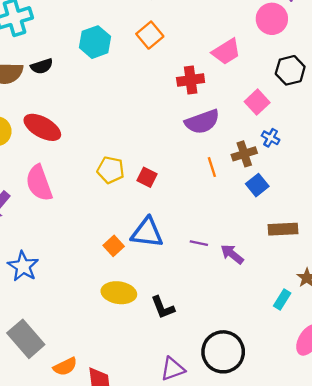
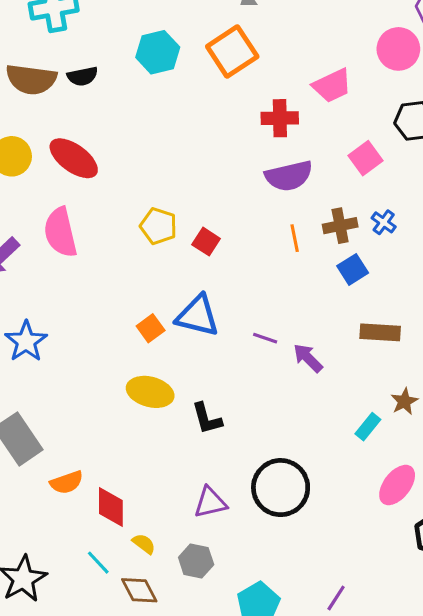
orange square: (150, 35) -> (232, 51), size x1.4
blue cross: (271, 138) -> (384, 222), moved

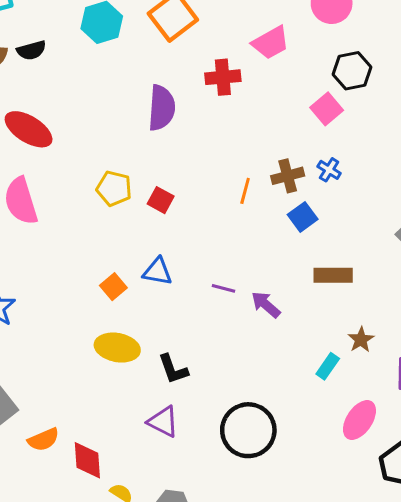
pink square: (365, 158) -> (327, 109), moved
purple semicircle: (289, 176) -> (162, 108), moved, turned -69
orange line: (295, 238) -> (245, 191), turned 30
blue triangle: (198, 316) -> (157, 272), size x0.7
purple triangle: (210, 502) -> (163, 422), moved, turned 44

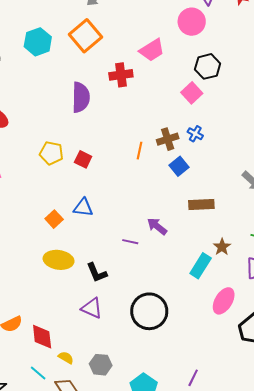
purple line: (224, 288) -> (130, 242), moved
cyan rectangle: (328, 366) -> (201, 266), size x1.4

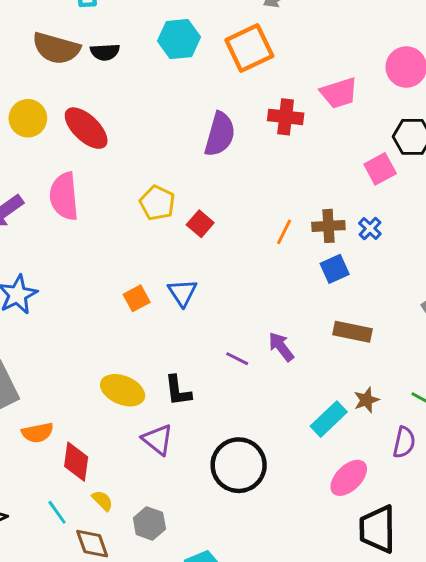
blue triangle: (83, 208) -> (183, 293), turned 35
yellow ellipse: (59, 260) -> (123, 390), moved

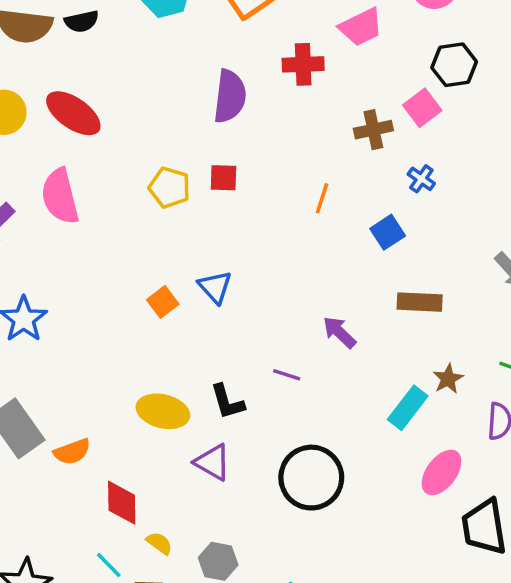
red square: (200, 224) -> (223, 178), moved, turned -30
brown cross: (328, 226) -> (373, 130), moved
purple line: (237, 359) -> (287, 375), moved
orange semicircle: (38, 433) -> (72, 452), moved

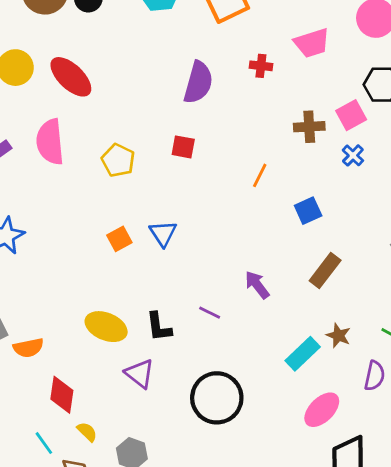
red cross: (303, 64) -> (261, 66), size x0.7
blue cross: (421, 179) -> (353, 155), moved
yellow pentagon: (170, 187) -> (118, 160), moved
brown rectangle: (420, 302) -> (325, 271), turned -64
brown star: (448, 379) -> (338, 336), turned -30

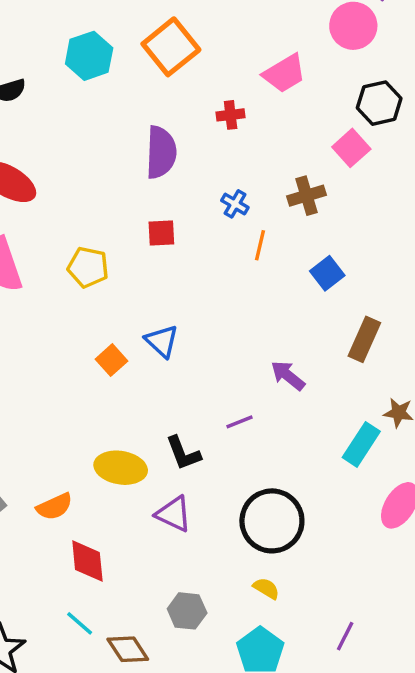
brown cross: (309, 127) -> (306, 196), moved
blue cross: (353, 155) -> (235, 204), moved
purple line: (210, 313) -> (239, 422), turned -35
orange semicircle: (28, 348) -> (55, 507), moved
yellow semicircle: (87, 432) -> (266, 588), moved

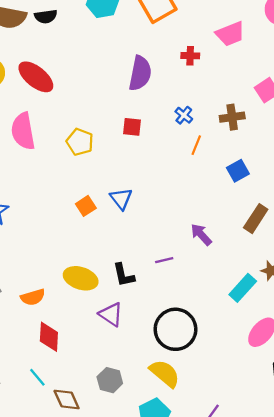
yellow semicircle: (266, 588) -> (165, 373), size x1.8

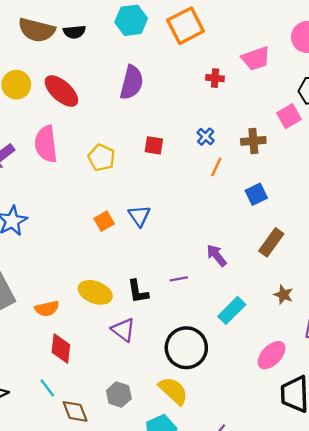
purple semicircle: (140, 73) -> (132, 82), moved
cyan rectangle: (243, 288) -> (232, 310), moved

